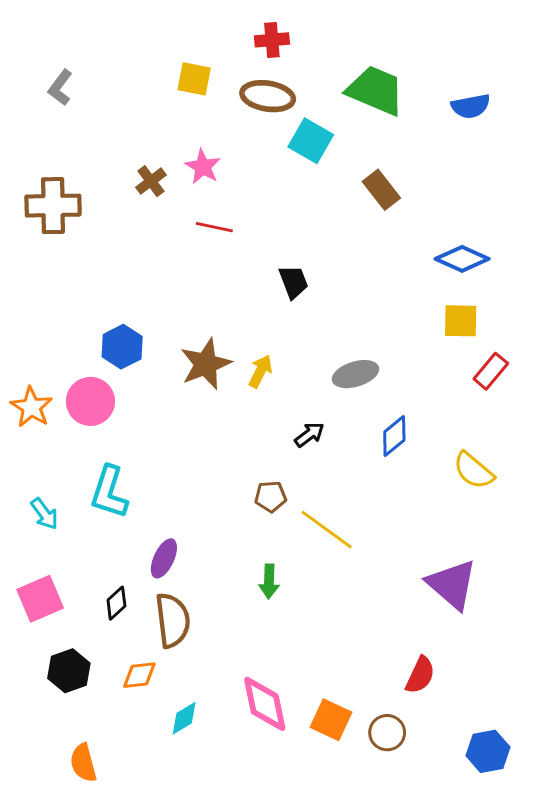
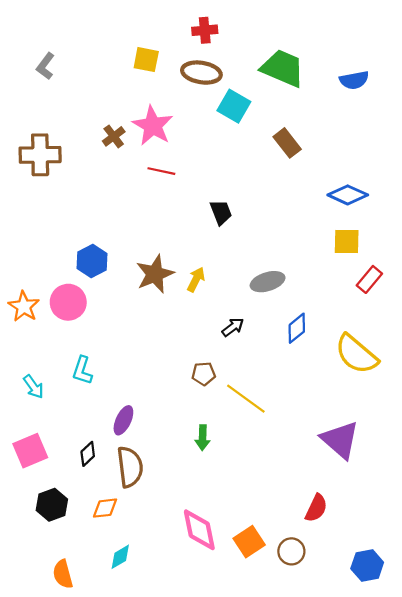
pink star: (203, 167) -> (153, 126), size x1.5
yellow semicircle: (474, 471) -> (356, 354), size x1.4
cyan L-shape: (109, 492) -> (82, 370), size x0.7
cyan diamond: (184, 718) -> (120, 557), moved
orange square: (331, 720) -> (249, 542), turned 32

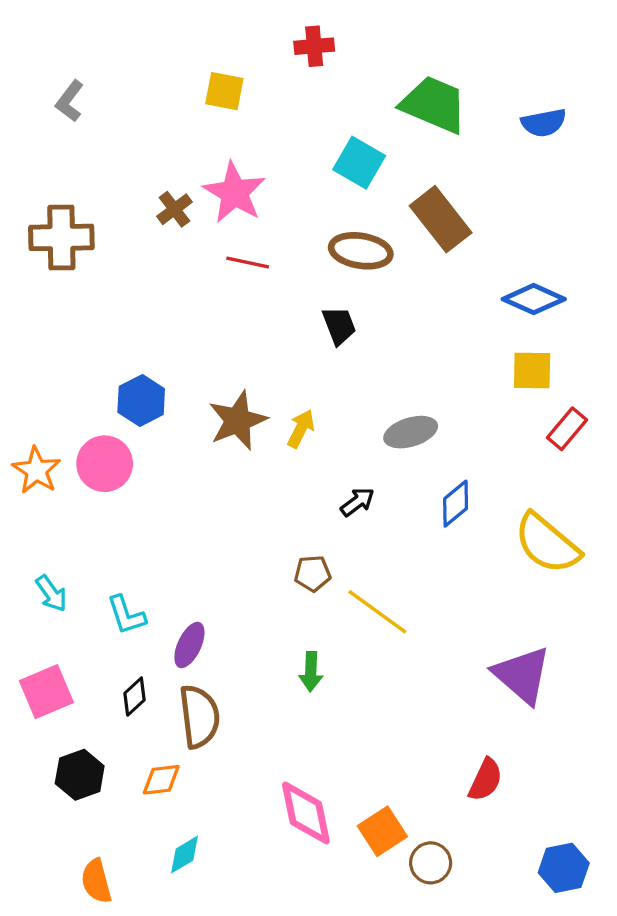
brown ellipse: (201, 73) -> (361, 251), moved
brown rectangle: (287, 143) -> (441, 219), size x1.4
cyan L-shape: (82, 370) -> (126, 615), moved, turned -36
brown circle: (291, 551) -> (431, 863), moved

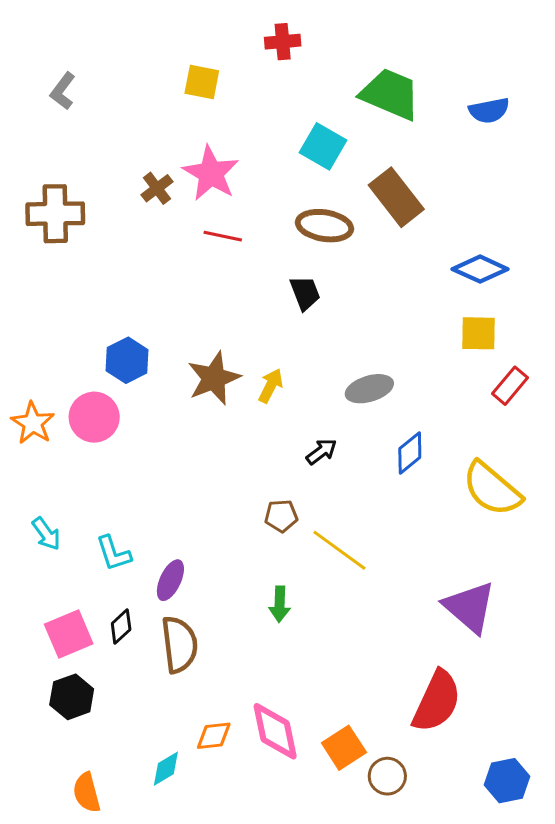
pink square: (46, 692) -> (69, 634), moved
orange diamond: (161, 780) -> (214, 736), moved
red semicircle: (486, 780) -> (437, 701), size x1.6

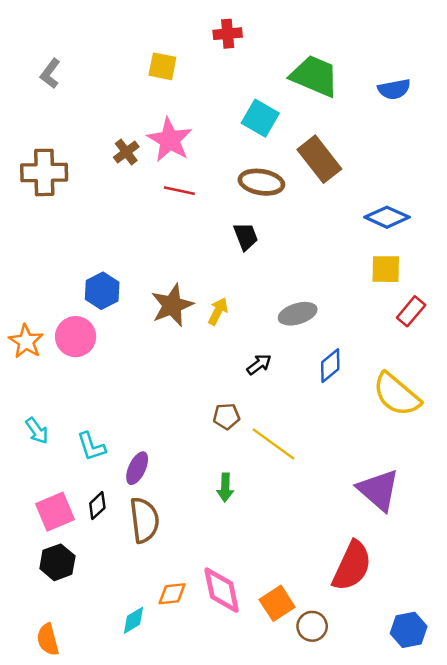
orange semicircle: (87, 793) -> (48, 640), moved

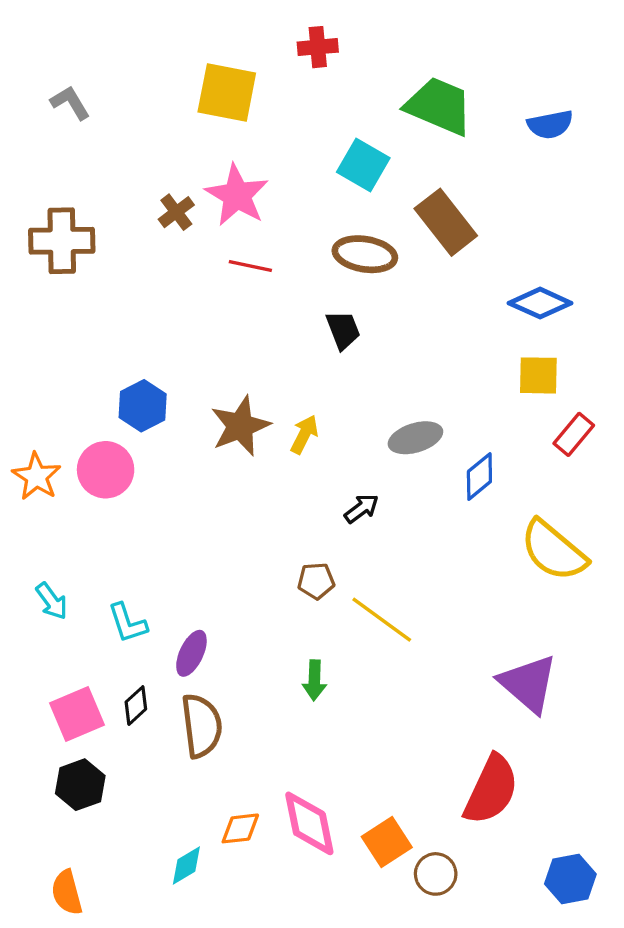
yellow square: (162, 66) -> (227, 93), size x1.5
gray L-shape: (50, 74) -> (70, 103), turned 112
blue diamond: (330, 366) -> (479, 476), moved

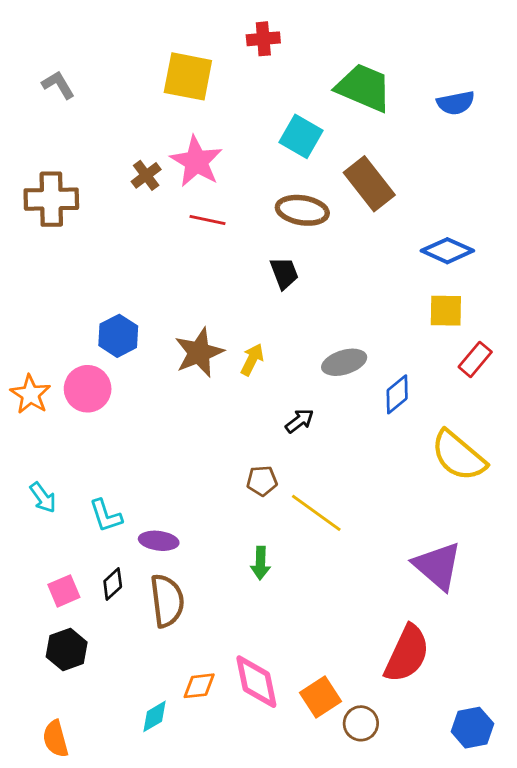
purple ellipse: (191, 653) -> (159, 541), turned 72
pink square: (77, 714) -> (64, 591), size x0.7

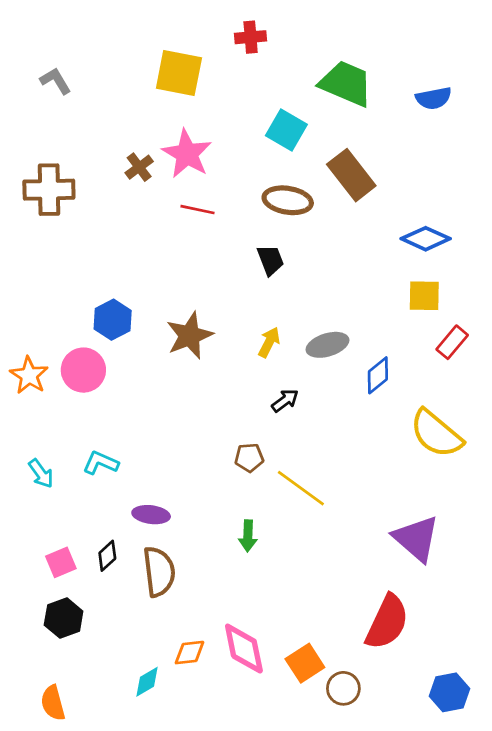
yellow arrow: (252, 359) -> (269, 342), moved
cyan L-shape: (106, 516) -> (101, 463), moved, turned 132

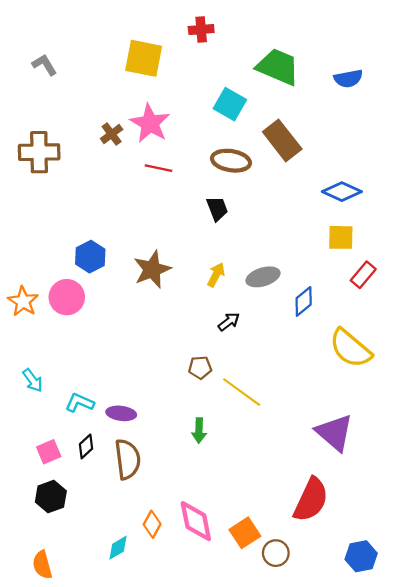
cyan L-shape: (101, 463) -> (80, 403), moved
orange diamond: (190, 653) -> (152, 524), turned -55

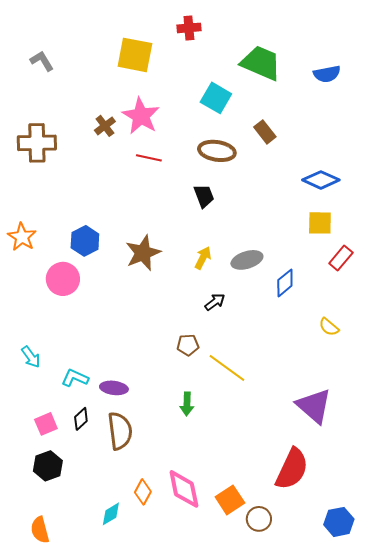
brown rectangle: (282, 140) -> (265, 132), size x0.6
orange star: (23, 301) -> (22, 237), moved
yellow semicircle: (350, 348) -> (329, 327), size x0.5

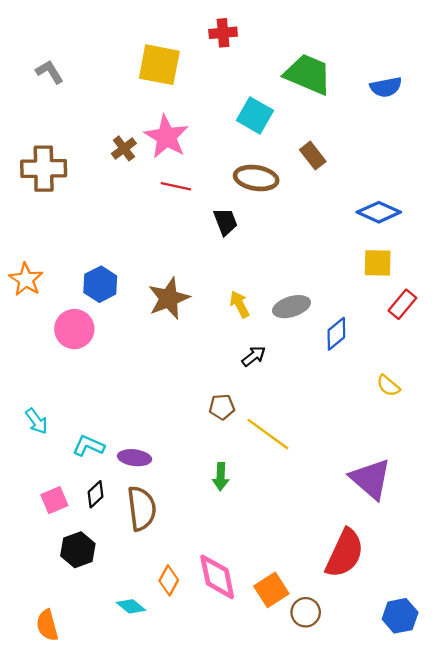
black trapezoid: (204, 196) -> (225, 222), moved
yellow arrow: (203, 258) -> (240, 304), turned -55
black hexagon: (48, 466) -> (78, 550), moved
cyan diamond: (111, 514) -> (131, 606), turned 70

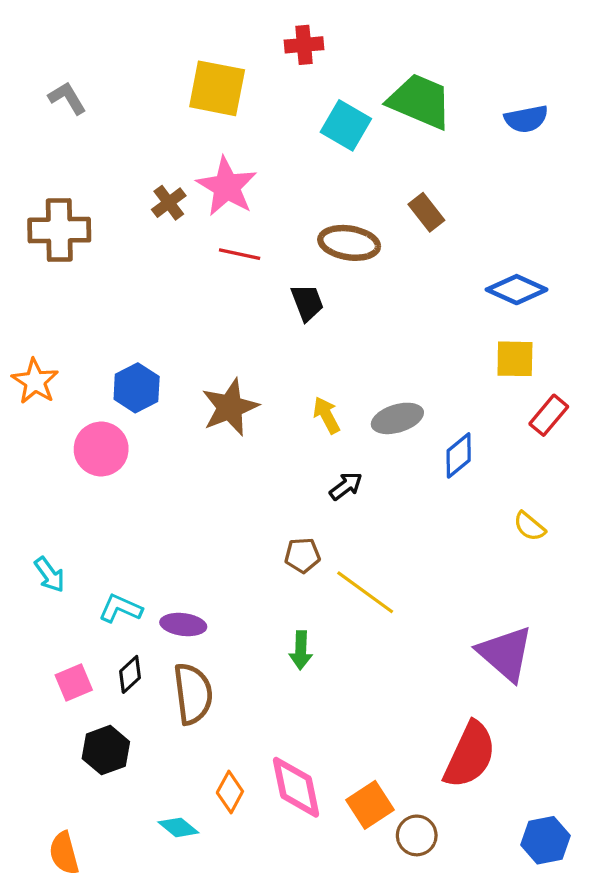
cyan square: (255, 115) -> (346, 125), moved

